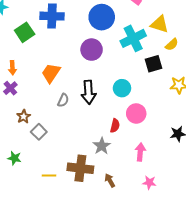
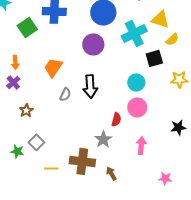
cyan circle: (122, 88) -> (136, 82), moved
gray square: (39, 132) -> (36, 142), moved
pink star: (149, 182) -> (165, 178), moved

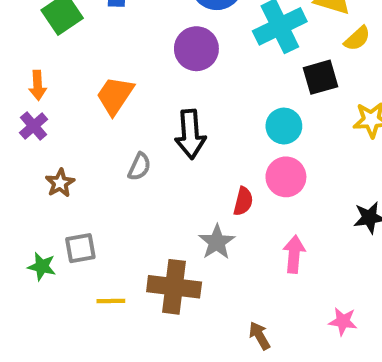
gray semicircle: (65, 94) -> (139, 167), moved
gray square: (36, 142) -> (80, 248), turned 35
brown arrow: (111, 173) -> (259, 336), moved

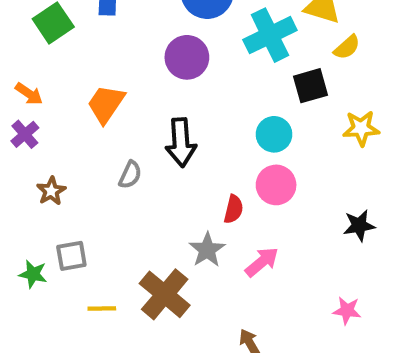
orange arrow: (38, 85) -> (29, 94), turned -52
pink arrow: (294, 254) -> (262, 262), moved, turned 45
brown cross: (174, 287) -> (165, 294), turned 33
pink star: (343, 321) -> (347, 311), moved

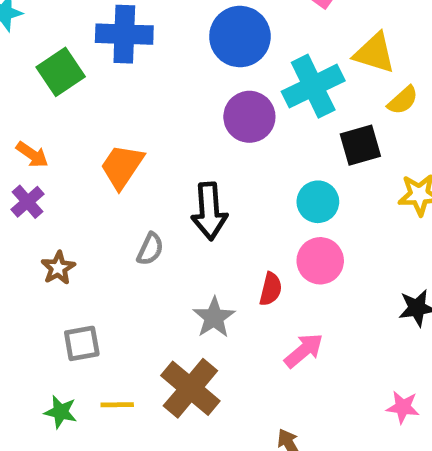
purple circle: (187, 57) -> (249, 117), moved
gray star: (207, 250) -> (214, 317), moved
green star: (33, 274) -> (61, 412), moved

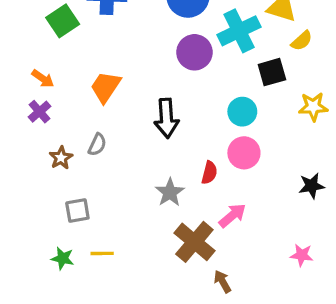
gray semicircle: (150, 249) -> (97, 145), moved
brown cross: (190, 388) -> (194, 242), moved

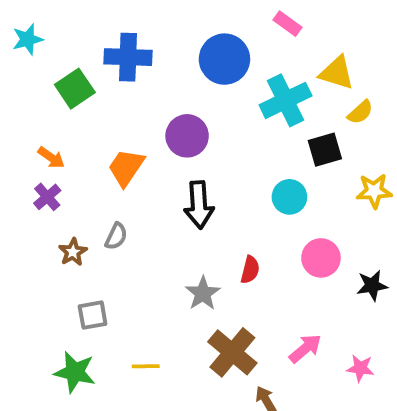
purple circle: (194, 52) -> (187, 136), moved
pink circle: (244, 153) -> (321, 258), moved
pink arrow: (232, 215) -> (305, 349), moved
yellow line: (102, 253) -> (146, 366), moved
green star: (63, 258) -> (75, 372), size x1.5

